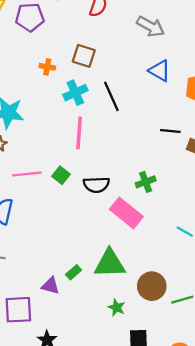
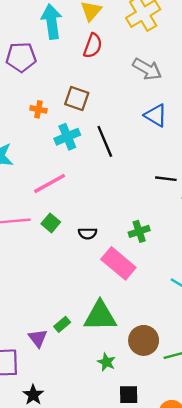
pink line: (79, 133) -> (50, 183), moved, turned 56
black semicircle: (96, 185) -> (88, 233), size x0.7
purple triangle: (50, 286) -> (38, 338), turned 36

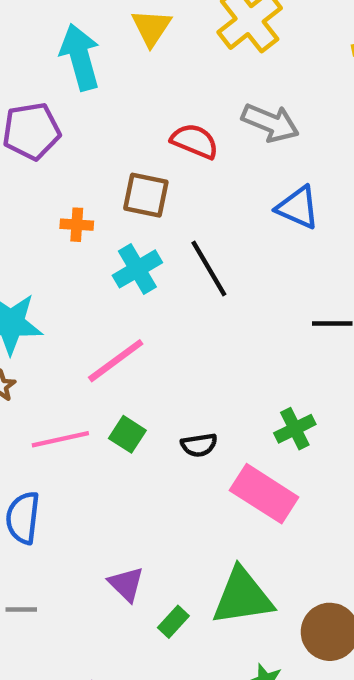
red semicircle: (93, 46) -> (195, 141), moved, turned -80
purple triangle: (38, 338) -> (126, 584), moved

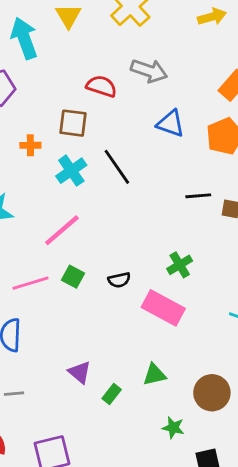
green triangle: (242, 597) -> (154, 375), size x0.6

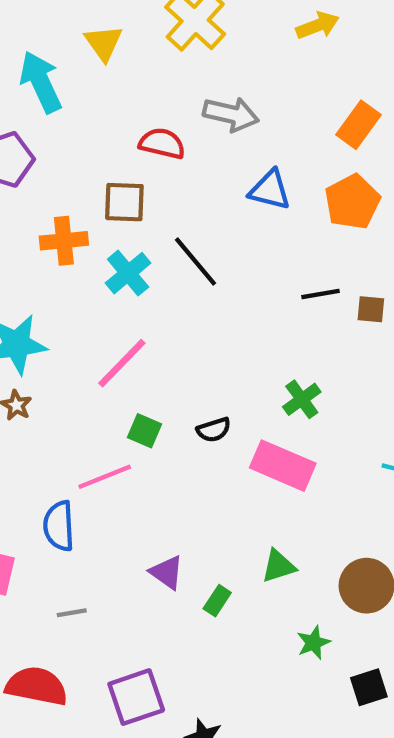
orange cross: (30, 145) -> (64, 241), size x1.5
pink line: (30, 283) -> (105, 477), moved
green star: (173, 428) -> (313, 643), turned -30

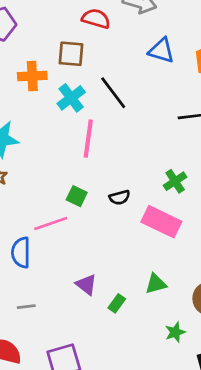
pink line: (122, 363) -> (88, 139), moved, turned -39

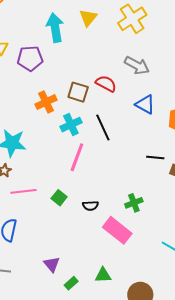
red semicircle: (96, 19) -> (106, 84), moved
orange cross: (32, 76) -> (46, 102), turned -35
pink line: (51, 223) -> (23, 191), moved

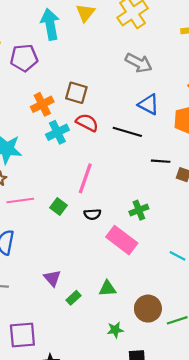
red semicircle: (106, 84) -> (87, 123), moved
cyan cross: (71, 125) -> (57, 132), moved
black line: (103, 128) -> (127, 132), moved, turned -48
pink line: (77, 157) -> (85, 178), moved

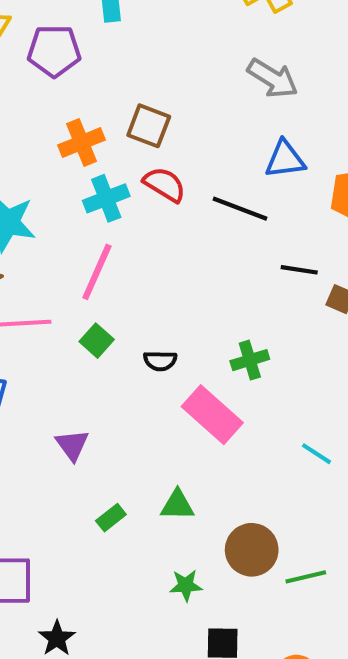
blue triangle: (149, 104) -> (285, 159), turned -40
pink line: (85, 178) -> (97, 272), moved
purple triangle: (52, 278) -> (72, 445), moved

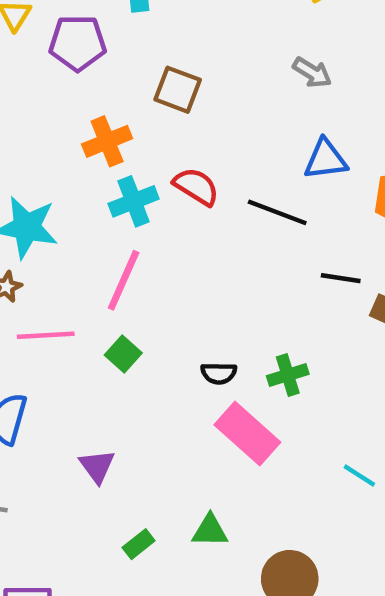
gray arrow: (273, 78) -> (312, 73), size x0.7
brown square: (149, 126) -> (178, 90), moved
black semicircle: (160, 361) -> (219, 373), moved

